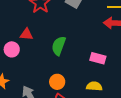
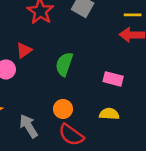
red triangle: (27, 34) -> (24, 50), turned -40

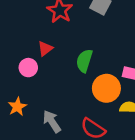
orange circle: (63, 109) -> (106, 88), moved, size x1.5

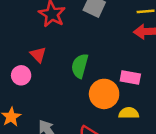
red triangle: (45, 49) -> (38, 55), turned -35

